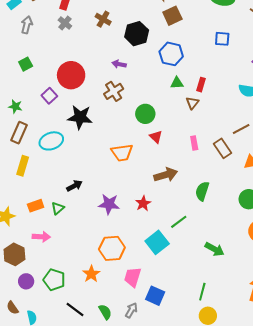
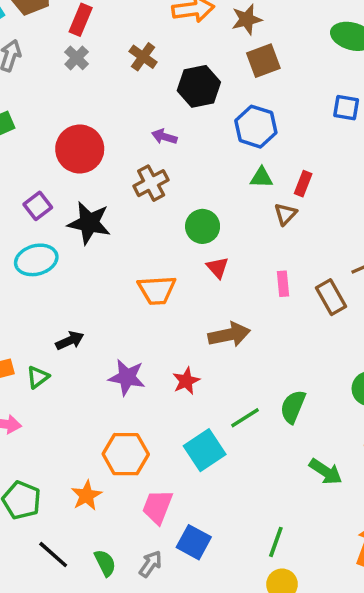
purple square: (49, 96) -> (38, 206), moved
green semicircle: (202, 191) -> (293, 407), moved
green arrow: (215, 249) -> (326, 472), moved

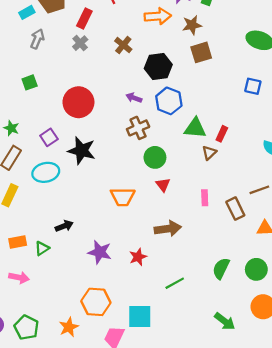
blue hexagon: (256, 127) -> (169, 101), moved
green triangle: (261, 178) -> (195, 128), size x1.5
brown cross: (151, 183) -> (138, 128), moved
green semicircle: (293, 407) -> (221, 268), moved
cyan square: (205, 450) -> (140, 316), moved, turned 30

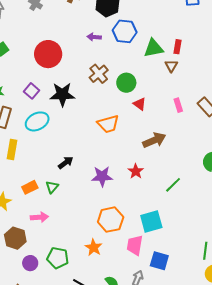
brown cross: (138, 128) -> (99, 74), moved

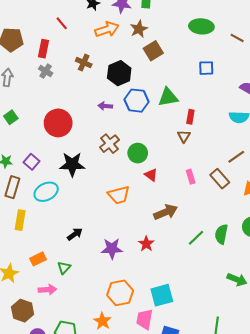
green triangle: (153, 48) -> (168, 97), moved
purple square: (31, 91) -> (32, 162), moved
green line: (173, 185) -> (196, 238), moved
green triangle: (52, 187) -> (64, 268), moved

